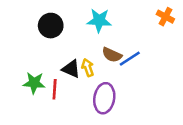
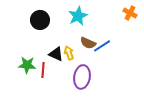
cyan star: (99, 20) -> (78, 16), turned -30

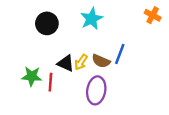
brown semicircle: (88, 43) -> (101, 61), moved
blue line: (102, 46) -> (120, 54), turned -36
yellow arrow: (69, 53) -> (81, 62), turned -128

